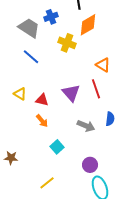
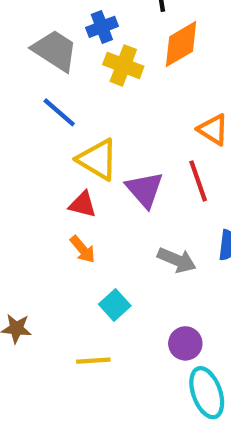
yellow cross: (67, 43) -> (123, 65), moved
yellow triangle: (20, 94) -> (98, 160), moved, size x1.5
yellow line: (47, 183) -> (93, 361), moved, turned 35

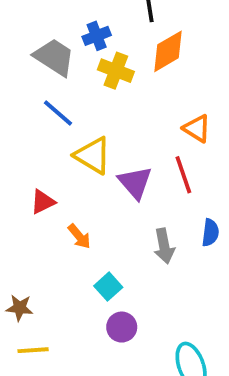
red triangle: (83, 204) -> (43, 202), moved, turned -40
gray arrow: (177, 260) -> (164, 246), turned 56
purple circle: (185, 343) -> (122, 327), moved
yellow line: (93, 361) -> (33, 350), moved

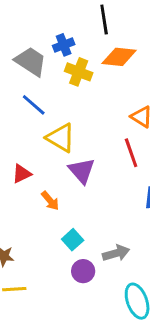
orange diamond: (168, 51) -> (119, 57), turned 36
purple triangle: (135, 182) -> (82, 171), moved
gray arrow: (164, 246) -> (116, 253), moved, turned -95

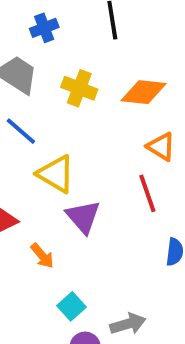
blue cross: (64, 45) -> (44, 28), moved
orange diamond: (119, 57) -> (144, 92), moved

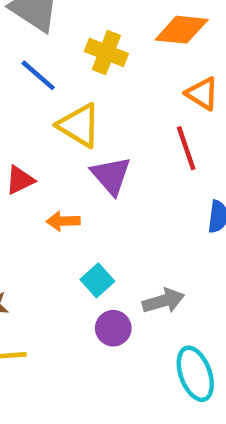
yellow cross: (79, 88) -> (106, 53), moved
orange arrow: (42, 256) -> (63, 221), turned 128

